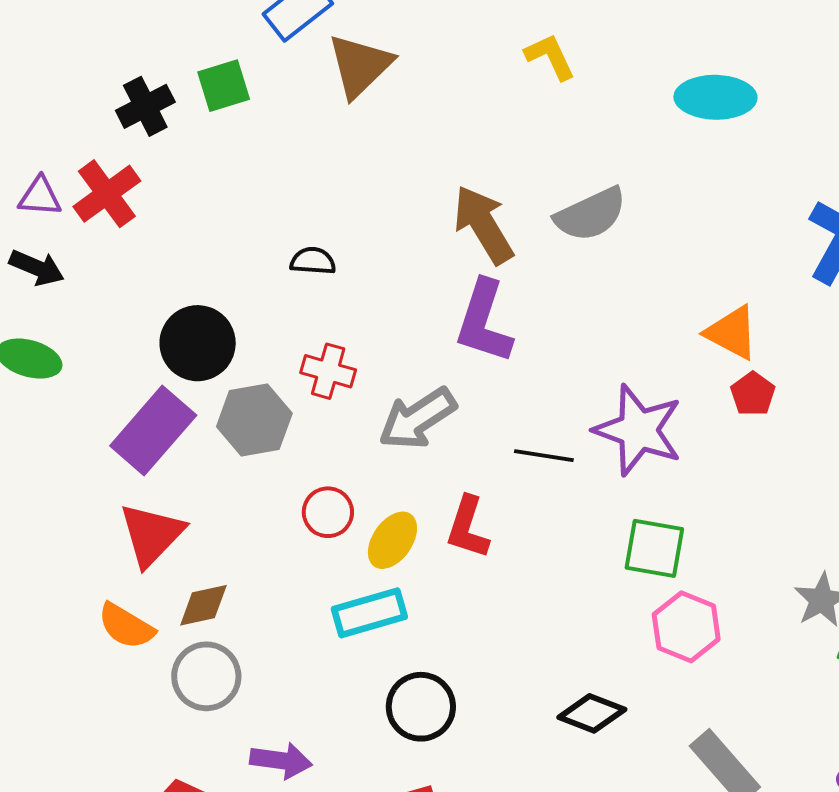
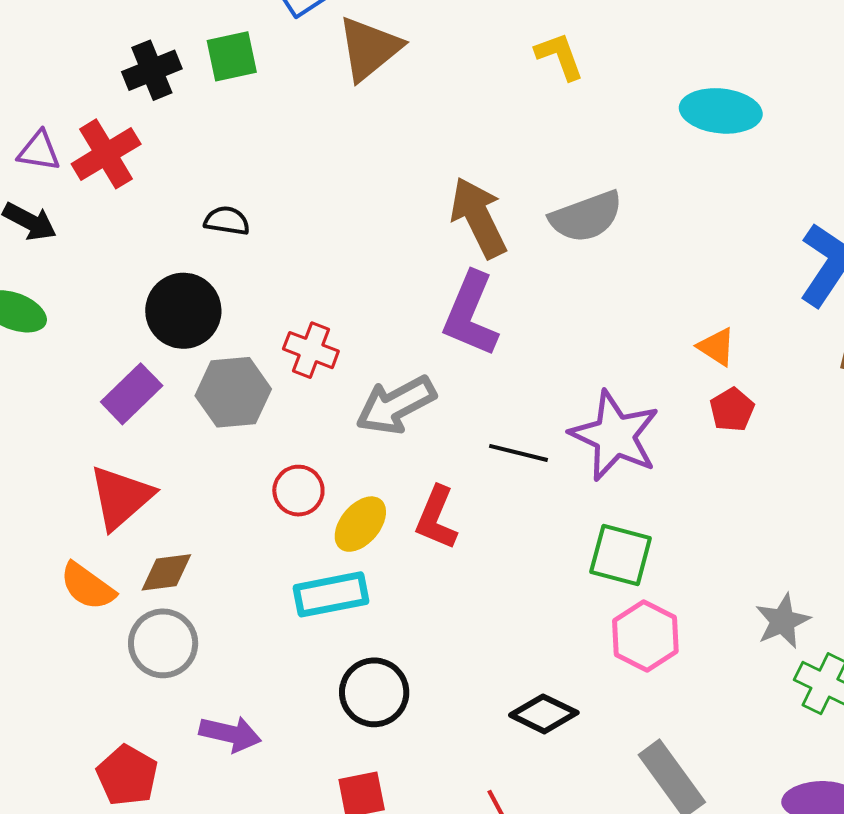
black semicircle: (313, 261) -> (227, 221), moved
orange triangle: (732, 333) -> (716, 347), size x0.7
purple rectangle: (153, 430) -> (132, 394), size x0.7

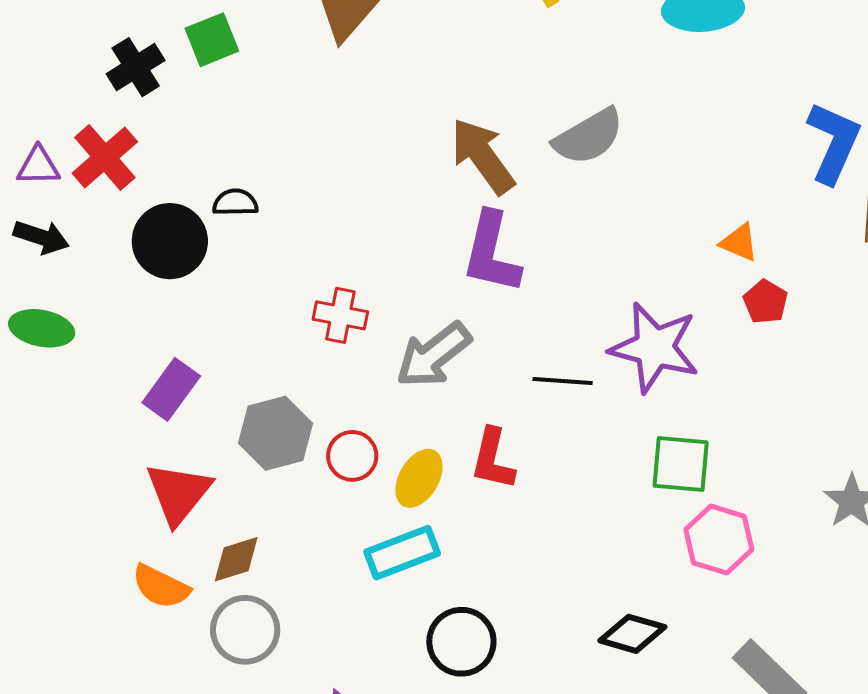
black circle: (183, 311) -> (170, 241), moved
gray hexagon: (233, 392) -> (275, 433), moved

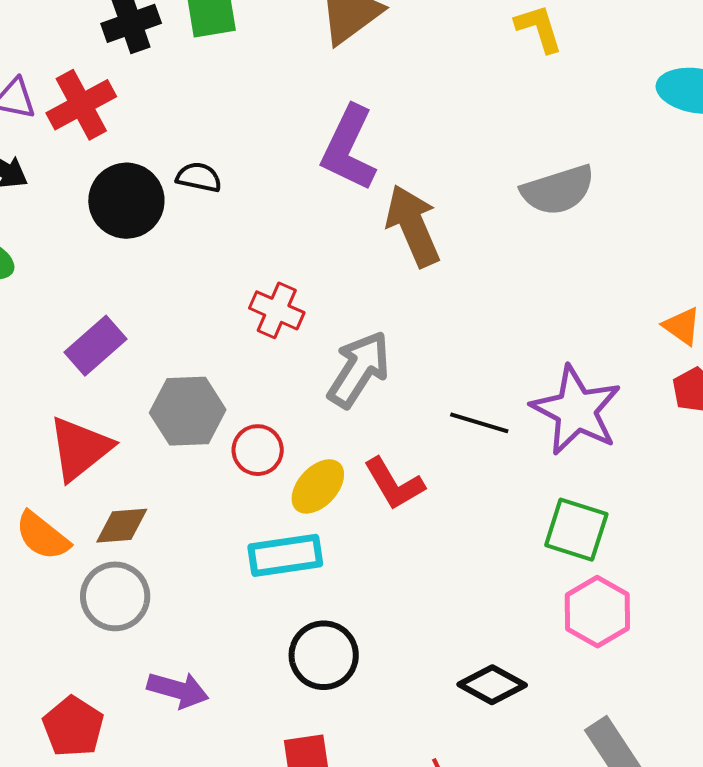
brown arrow: (483, 156) -> (413, 226), moved
purple L-shape: (491, 253) -> (349, 148), moved
gray arrow: (433, 355) -> (359, 369), turned 148
red L-shape: (493, 459) -> (394, 484), turned -56

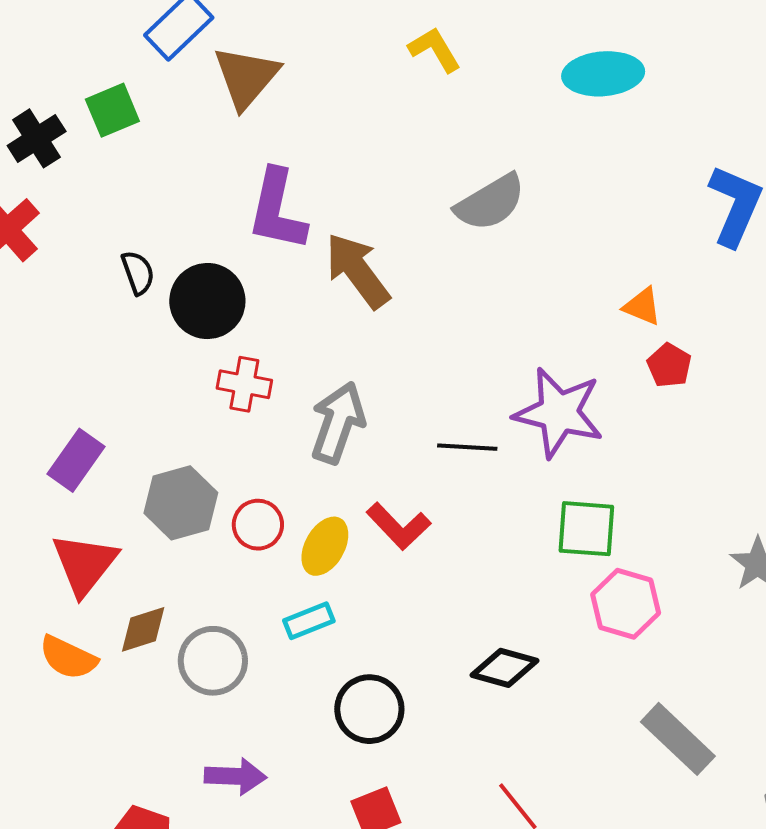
black semicircle: (199, 177) -> (138, 273), turned 72
black circle: (126, 201) -> (207, 301), moved
cyan rectangle: (285, 555) -> (309, 621), size x0.7
gray circle: (115, 596) -> (213, 661), moved
black diamond: (492, 685) -> (504, 668), moved

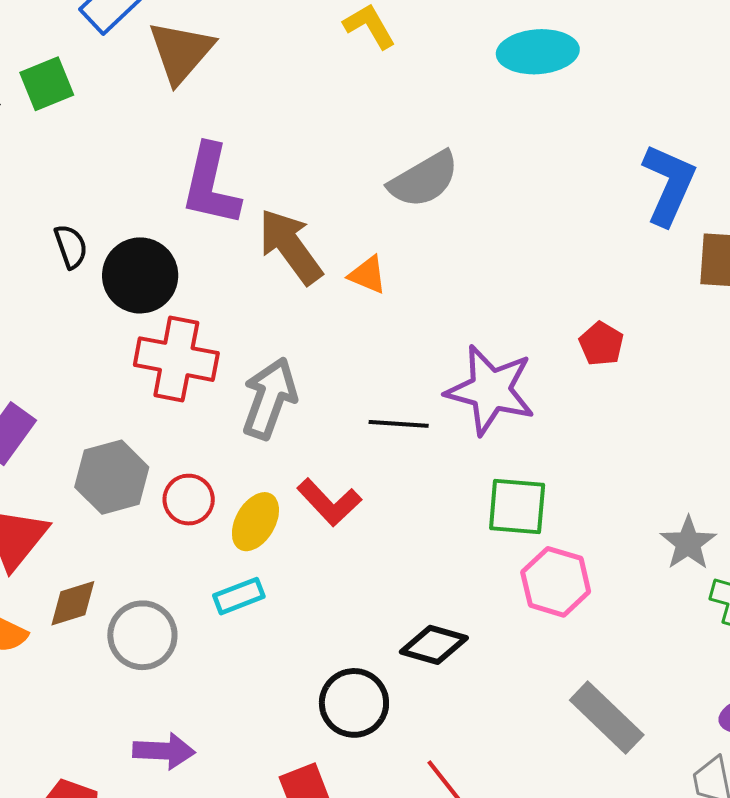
orange triangle: (642, 306) -> (368, 275), moved
red cross: (244, 384) -> (176, 359), size x1.5
black circle: (369, 709) -> (354, 703), moved

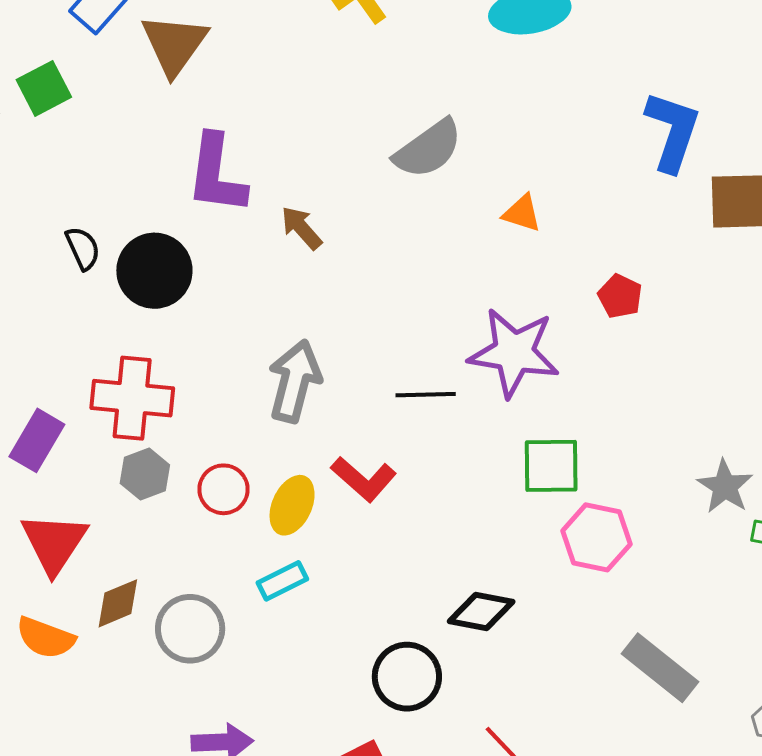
brown arrow: (290, 246) -> (301, 228), size x0.6
orange triangle: (368, 275) -> (522, 213), moved
red cross: (176, 359) -> (132, 398), moved
gray hexagon: (112, 477) -> (145, 474), size x0.7

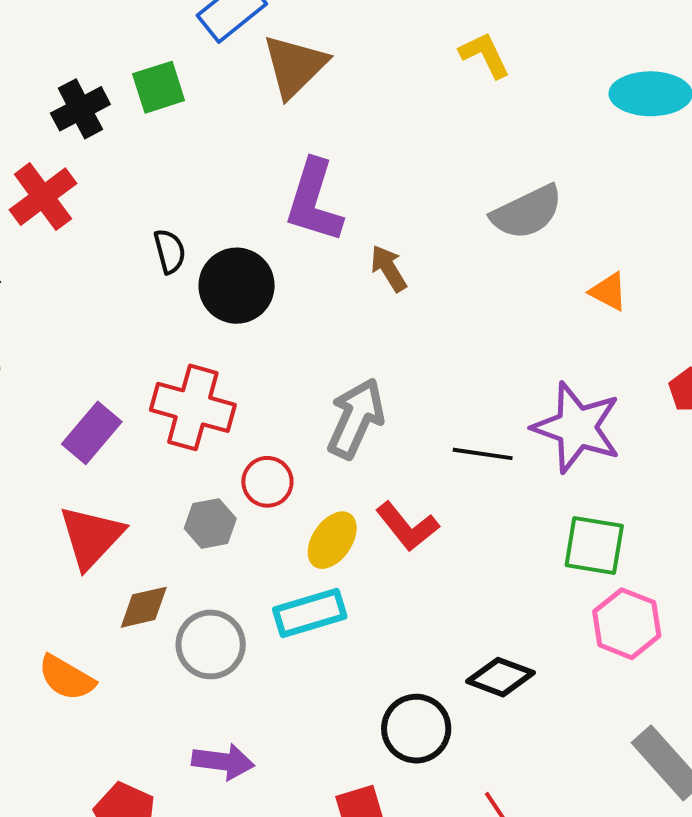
gray hexagon: (145, 474) -> (210, 523), moved
red circle: (223, 489) -> (267, 482), moved
cyan rectangle: (282, 581) -> (310, 613), size x1.4
orange semicircle: (46, 638) -> (66, 678), moved

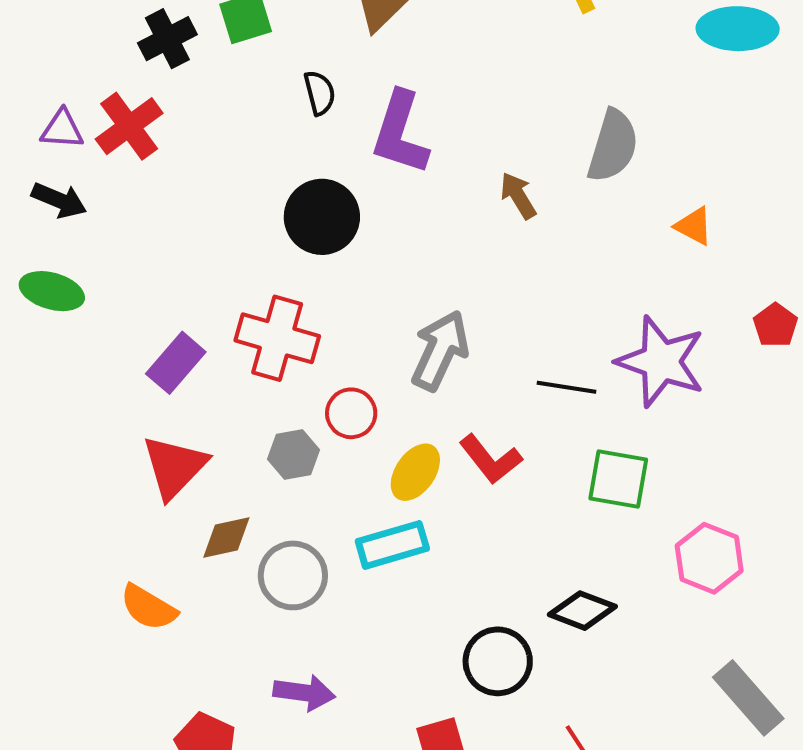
gray semicircle: (527, 212) -> (613, 146), turned -48
black semicircle: (170, 251) -> (320, 93), moved
brown arrow: (389, 268) -> (518, 196), moved
green square: (594, 546) -> (618, 479), moved

